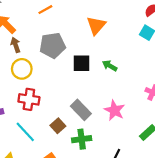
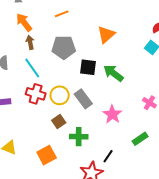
green arrow: (110, 66) -> (113, 73), size x1.5
yellow circle: (22, 69) -> (60, 95), moved
gray rectangle: (81, 110) -> (83, 99), moved
cyan line: (25, 132) -> (32, 68), moved

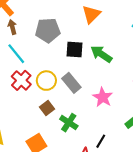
red cross: (36, 94) -> (21, 80), turned 30
green cross: (79, 137) -> (69, 123), turned 36

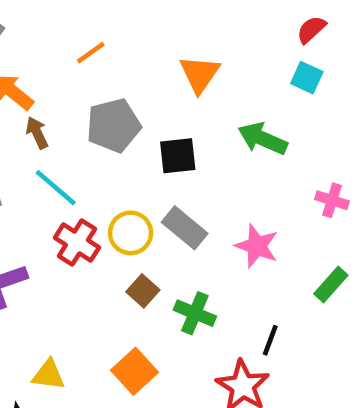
green arrow: (101, 54) -> (263, 139), moved

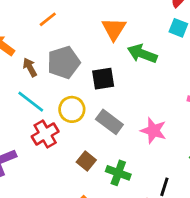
brown arrow: (37, 133) -> (30, 67), moved
green arrow: (263, 139) -> (142, 54), moved
yellow circle: (131, 233) -> (72, 109), moved
red cross: (77, 243) -> (45, 134), turned 30

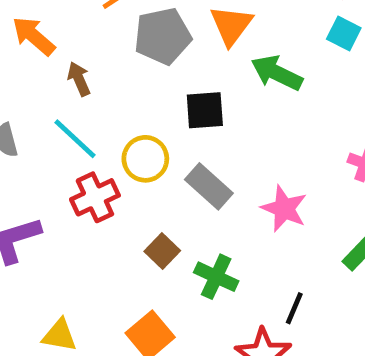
gray pentagon: (64, 62) -> (163, 36), moved

